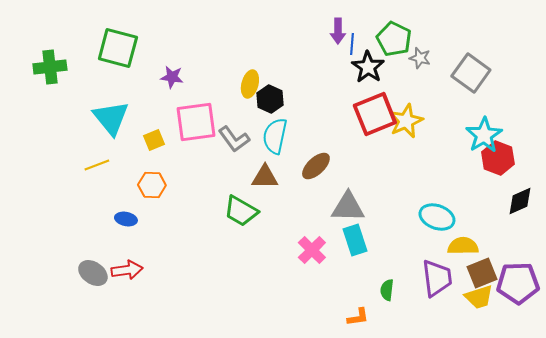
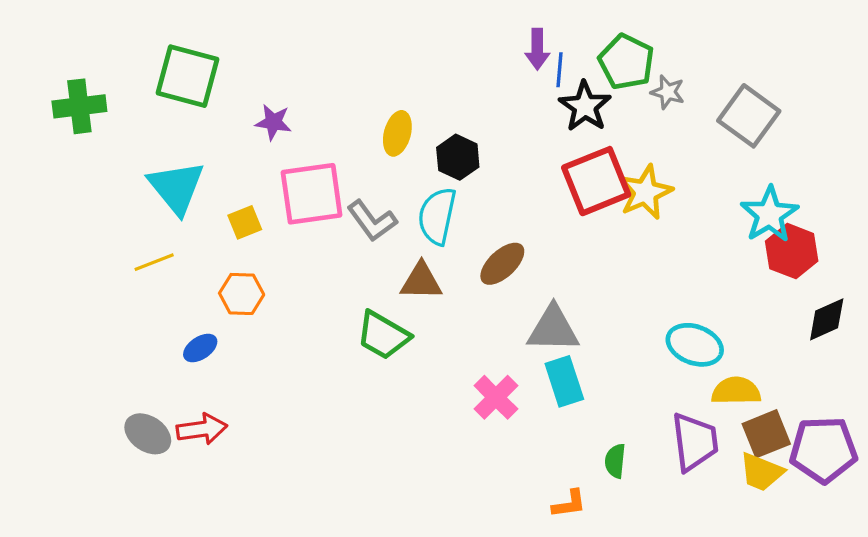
black hexagon: (270, 99) -> (458, 157), moved
blue ellipse: (126, 219) -> (200, 348), turned -45
yellow trapezoid: (479, 297) -> (761, 472), turned 40

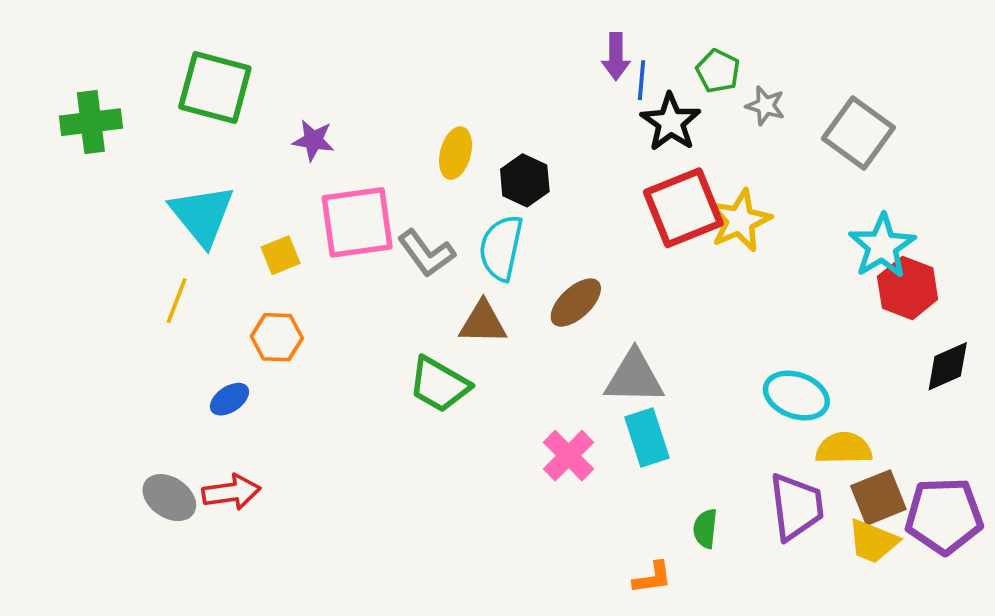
green pentagon: (626, 62) -> (718, 71), size x0.7
yellow line: (154, 262) -> (177, 301), turned -48

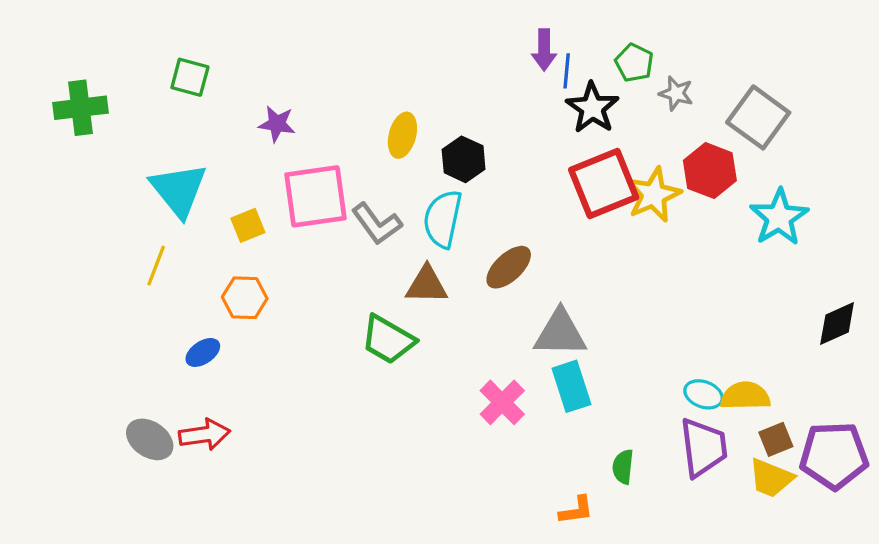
green square: (215, 87) -> (190, 77), size x0.6
red hexagon: (908, 288) -> (710, 171), moved
cyan ellipse: (796, 395) -> (703, 394), moved, size x0.7
brown square: (878, 498) -> (776, 439), size x0.7

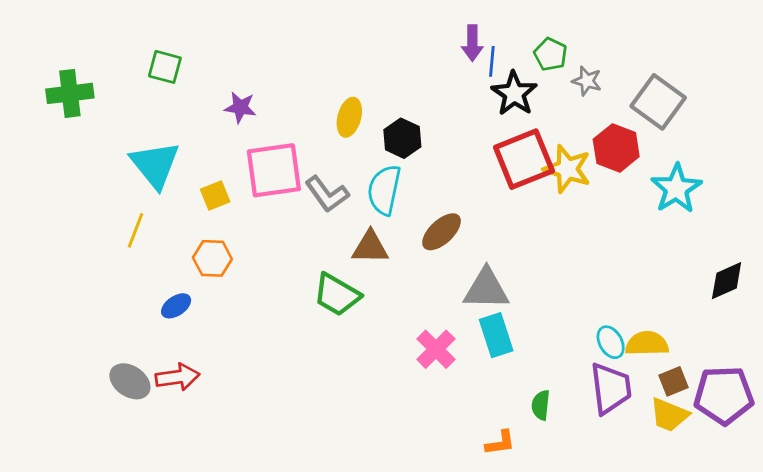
yellow star: (654, 195) -> (567, 169), turned -30
cyan ellipse: (703, 394) -> (611, 342), turned 40

